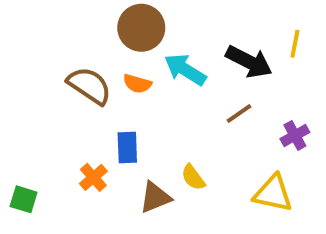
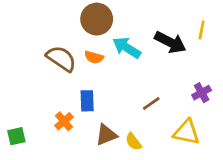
brown line: (239, 114) -> (151, 104), moved
yellow semicircle: (193, 177) -> (133, 142), moved
green square: (24, 199) -> (16, 136), turned -30

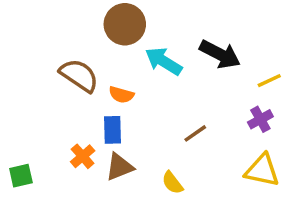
yellow line: (202, 30) -> (269, 81), moved, turned 54
orange semicircle: (94, 57) -> (121, 95), moved
yellow triangle: (187, 132) -> (262, 170), moved
brown triangle: (106, 135) -> (120, 167), moved

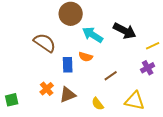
orange semicircle: (121, 95) -> (86, 57), moved
blue rectangle: (113, 130) -> (68, 65), moved
yellow triangle: (262, 170) -> (135, 101), moved

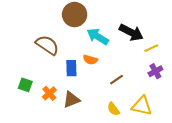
yellow line: (153, 46) -> (151, 48), moved
green square: (12, 100) -> (25, 85), moved, turned 32
yellow semicircle: (98, 104) -> (113, 109), moved

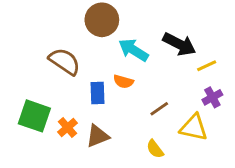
green square: (25, 85) -> (34, 116), size x1.6
yellow triangle: (142, 106) -> (194, 127), moved

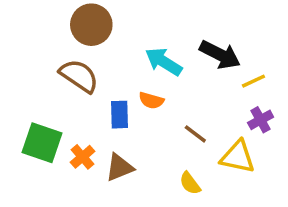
brown circle: (102, 20) -> (91, 25), moved
brown line: (159, 109) -> (195, 134), turned 72

